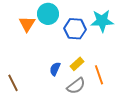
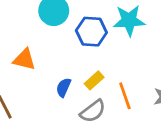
orange triangle: (27, 24) -> (24, 59), moved, turned -48

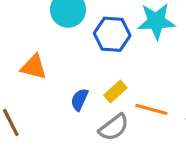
orange line: (125, 96) -> (151, 109), turned -56

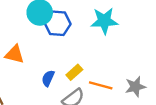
blue hexagon: (112, 34) -> (58, 23), moved

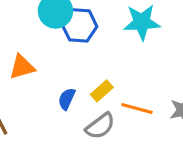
orange triangle: (15, 54) -> (22, 67), turned -30

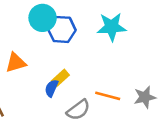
yellow rectangle: (102, 91) -> (60, 78), moved

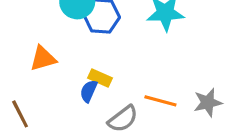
yellow rectangle: (60, 78) -> (100, 78), turned 66

